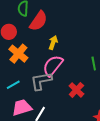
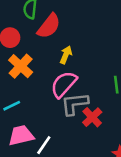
gray L-shape: (41, 81) -> (75, 104), moved

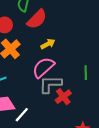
yellow arrow: (66, 55) -> (48, 44), turned 32

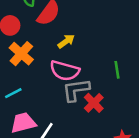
pink semicircle: (43, 67) -> (65, 71), turned -115

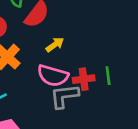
red cross: (94, 103) -> (84, 79), moved, turned 36

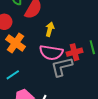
yellow arrow: (55, 45) -> (50, 29), turned -32

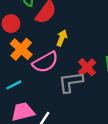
red cross: (75, 52) -> (87, 67), turned -35
pink semicircle: (51, 53) -> (45, 62), moved, turned -45

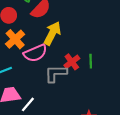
yellow arrow: (62, 38) -> (52, 33), size x1.6

